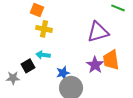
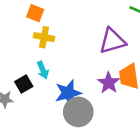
cyan arrow: (43, 55) -> (43, 70), turned -120
blue star: (63, 73) -> (68, 93), size x1.5

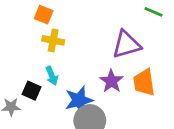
purple star: (109, 83) -> (111, 81), moved
black square: (24, 84) -> (31, 91), turned -36

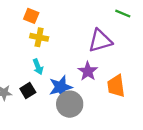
orange trapezoid: (144, 82) -> (116, 86), moved
black square: (31, 91) -> (28, 90), moved, turned 35

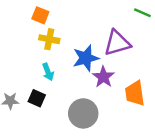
blue star: (61, 87) -> (86, 58), moved
black square: (28, 90) -> (37, 98), turned -35

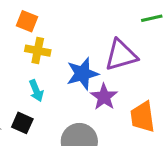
green line: (142, 13) -> (152, 18), turned -36

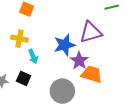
yellow cross: (38, 51) -> (19, 39), moved
orange trapezoid: (143, 117) -> (92, 74), moved, turned 115

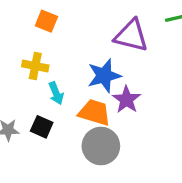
purple triangle: (91, 32) -> (131, 36), moved, turned 30
orange trapezoid: (92, 74) -> (94, 112), moved

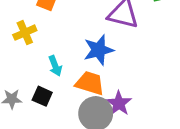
yellow cross: (35, 66) -> (25, 33), moved, turned -35
purple star: (127, 100) -> (119, 103), moved

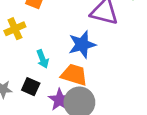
purple star: (119, 103) -> (60, 100), moved

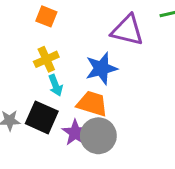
yellow cross: (15, 29) -> (46, 59), moved
black square: (31, 87) -> (42, 117), size x1.5

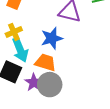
cyan arrow: (56, 85) -> (20, 50), size x1.6

